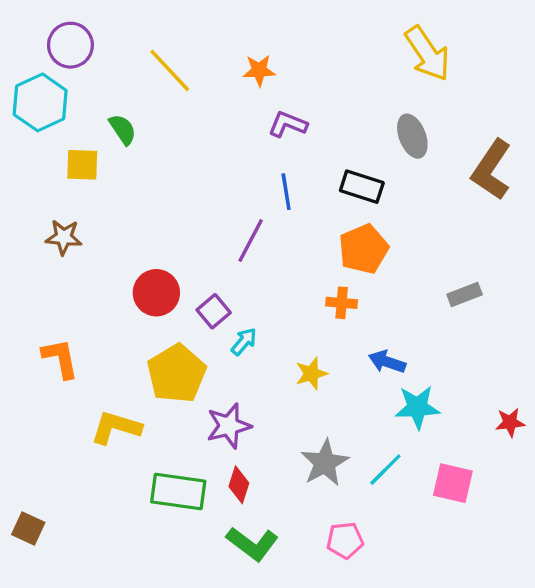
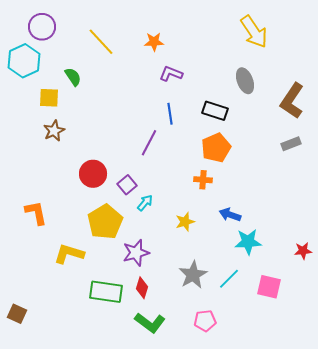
brown star: (64, 237) -> (54, 131), moved, turned -30
gray rectangle: (465, 294) -> (291, 144), moved

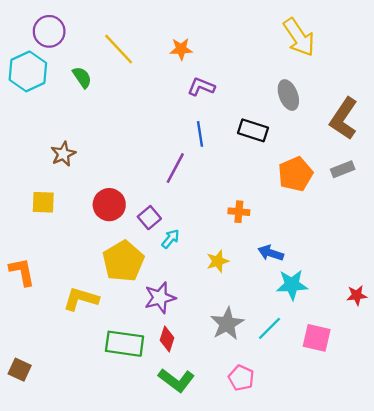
green semicircle: (73, 77) -> (82, 77), moved
yellow square: (49, 98) -> (43, 202), moved
orange pentagon: (216, 148) -> (295, 174), moved
orange L-shape: (36, 213) -> (22, 272), moved
pink pentagon: (205, 321) -> (241, 378), turned 30

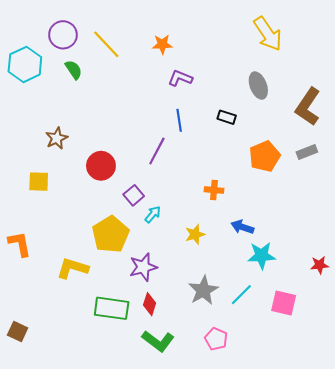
purple circle: (49, 31) -> (63, 35), moved
black rectangle: (253, 130) -> (227, 117), size x0.7
red circle: (109, 205) -> (101, 166), moved

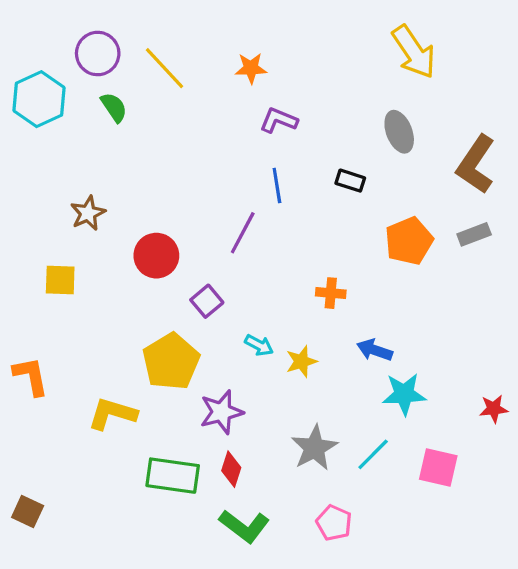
cyan arrow: (153, 214) -> (259, 345), moved, turned 78

